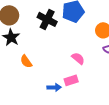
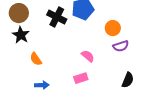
blue arrow: (54, 87) -> (42, 85), moved

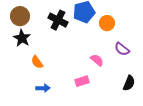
orange circle: (113, 28) -> (107, 23), moved
purple semicircle: (121, 46) -> (122, 49), turned 56
pink semicircle: (88, 56) -> (97, 60), moved

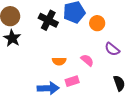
orange semicircle: (37, 62) -> (59, 61), moved, turned -56
black semicircle: (129, 83) -> (119, 83), turned -42
blue arrow: (43, 88) -> (48, 88), moved, size x1.5

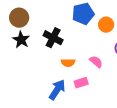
black cross: (48, 20) -> (53, 38), moved
blue arrow: (48, 88) -> (57, 90), turned -55

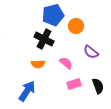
black cross: (53, 38) -> (44, 39), moved
pink rectangle: (81, 83) -> (74, 84), moved

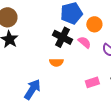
pink semicircle: (66, 63) -> (84, 42), moved
blue arrow: (27, 91) -> (32, 89), moved

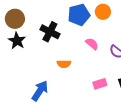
orange circle: (94, 24) -> (103, 12), moved
black cross: (62, 37) -> (50, 32), moved

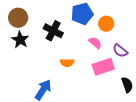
orange circle: (103, 12) -> (106, 24), moved
pink rectangle: (100, 84) -> (103, 67), moved, size x1.5

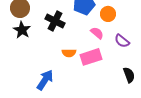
pink rectangle: (103, 67) -> (91, 57), moved

